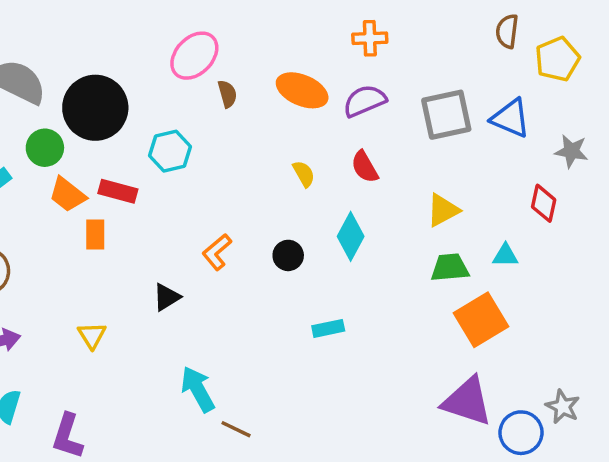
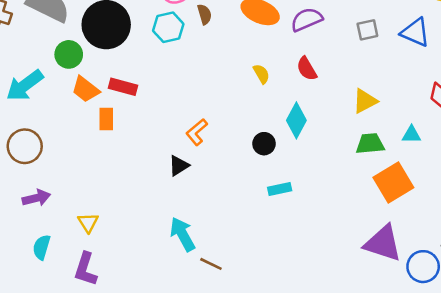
gray square: (446, 115) -> (367, 30), size x0.6
cyan hexagon: (170, 151) -> (168, 27), moved
black circle: (288, 255) -> (264, 144), moved
black triangle: (167, 297) -> (179, 166), moved
yellow triangle: (92, 335) -> (88, 223), moved

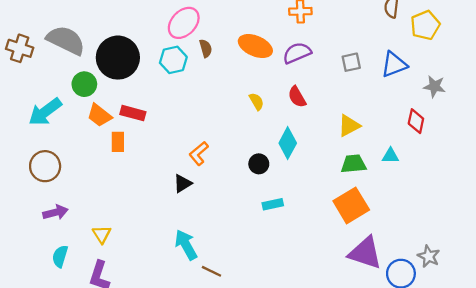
blue triangle: (415, 32) -> (394, 64), turned -44
orange square: (393, 182) -> (351, 205), moved

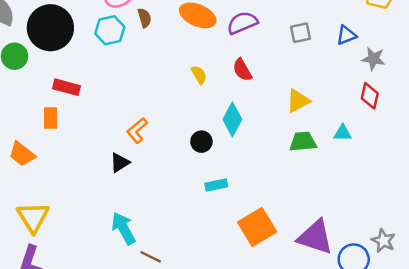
blue triangle: (394, 64) -> (346, 35), size x0.7
gray star: (434, 86) -> (374, 59), moved
orange trapezoid: (99, 115) -> (22, 154), moved
orange square: (351, 205) -> (257, 227), moved
yellow triangle: (102, 234) -> (33, 217), size x1.6

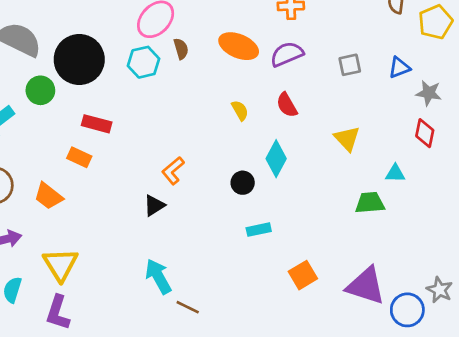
yellow triangle: (298, 101) -> (347, 139), turned -45
orange rectangle: (50, 118) -> (79, 157), turned -65
green trapezoid: (303, 142) -> (370, 203), moved
orange square: (257, 227) -> (303, 275), size x0.7

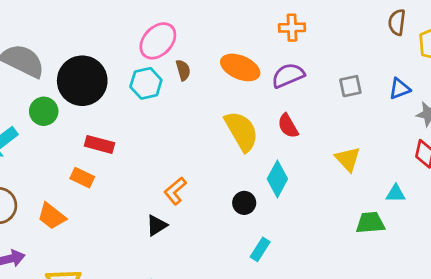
yellow semicircle: (240, 110) -> (242, 131), size x2.0
cyan rectangle: (259, 230) -> (260, 249), turned -45

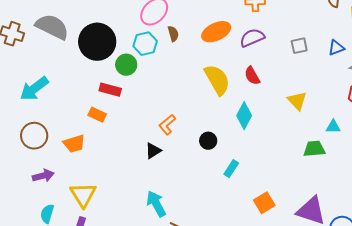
orange ellipse: (240, 67) -> (216, 32), turned -48
green circle: (44, 111) -> (126, 65), moved
black circle: (244, 203) -> (208, 141), moved
orange trapezoid: (52, 216) -> (74, 144), turned -55

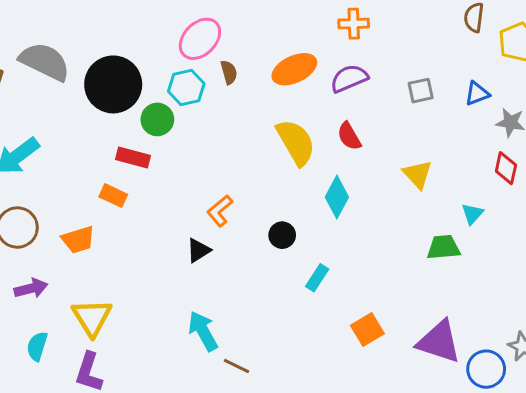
cyan triangle: (333, 127) -> (472, 214), turned -49

